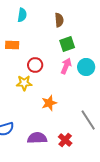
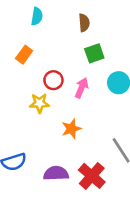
orange rectangle: (12, 45) -> (24, 55), turned -56
pink arrow: (66, 66) -> (82, 88), moved
red cross: (65, 140) -> (92, 176), size x1.5

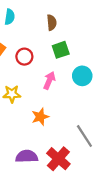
red circle: (53, 80) -> (24, 57), moved

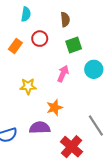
red circle: (24, 57) -> (40, 39), moved
purple semicircle: (27, 156) -> (40, 128), moved

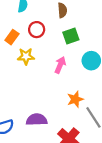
yellow star: (28, 86) -> (26, 56), moved
orange star: (55, 107) -> (75, 99), moved

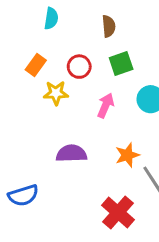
red circle: (37, 30) -> (79, 67), moved
purple semicircle: (37, 120) -> (71, 154), moved

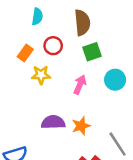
brown semicircle: (109, 26) -> (82, 23), size x1.5
red circle: (79, 67) -> (53, 46), moved
orange star: (127, 155) -> (81, 126), moved

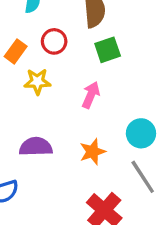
cyan circle: (115, 80) -> (141, 133), moved
purple semicircle: (53, 122) -> (36, 147), moved

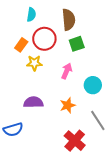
red circle: (54, 41) -> (44, 39), size x1.5
cyan circle: (141, 133) -> (93, 85), moved

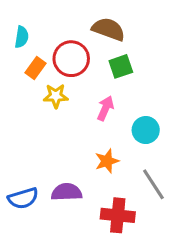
cyan semicircle: (31, 15) -> (22, 37), moved
brown semicircle: (69, 20) -> (108, 29), turned -65
purple semicircle: (33, 102) -> (67, 192), moved
red cross: (75, 141) -> (118, 215), turned -35

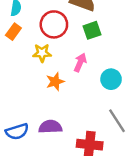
orange rectangle: (36, 68) -> (13, 32), moved
orange star: (107, 161) -> (55, 82), moved

